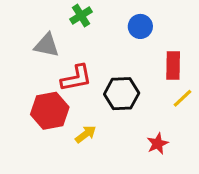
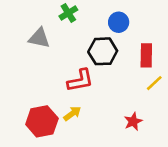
red L-shape: (76, 78) -> (80, 80), moved
black hexagon: (122, 94) -> (103, 51), moved
red hexagon: (50, 111) -> (42, 121), moved

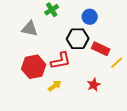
red rectangle: (146, 55) -> (101, 49), moved, turned -66
red hexagon: (42, 121) -> (34, 67), moved
red star: (133, 121) -> (94, 85), moved

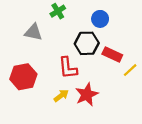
red L-shape: (61, 61) -> (68, 68), turned 95
red hexagon: (34, 67) -> (23, 77), moved
red star: (94, 85) -> (87, 95), moved, size x1.5

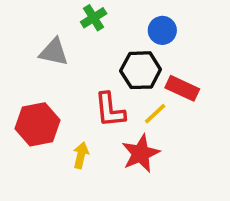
yellow line: (130, 70) -> (155, 114), moved
yellow arrow: (61, 96) -> (81, 155), moved, turned -40

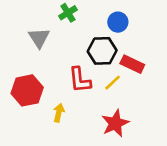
gray triangle: (54, 52) -> (39, 38), turned 45
red star: (141, 153) -> (115, 123), moved

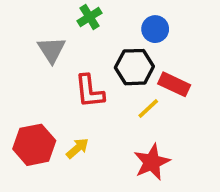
red L-shape: (80, 80) -> (90, 91), moved
red hexagon: (27, 90) -> (34, 145), moved
yellow arrow: (59, 113) -> (77, 148), turned 36

